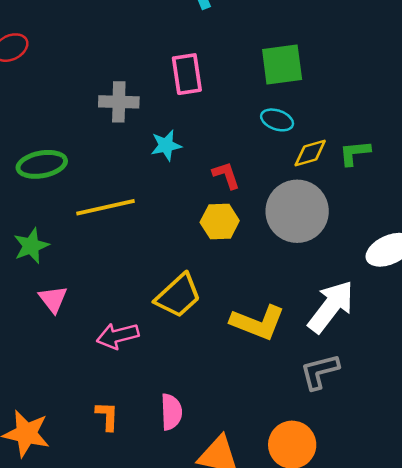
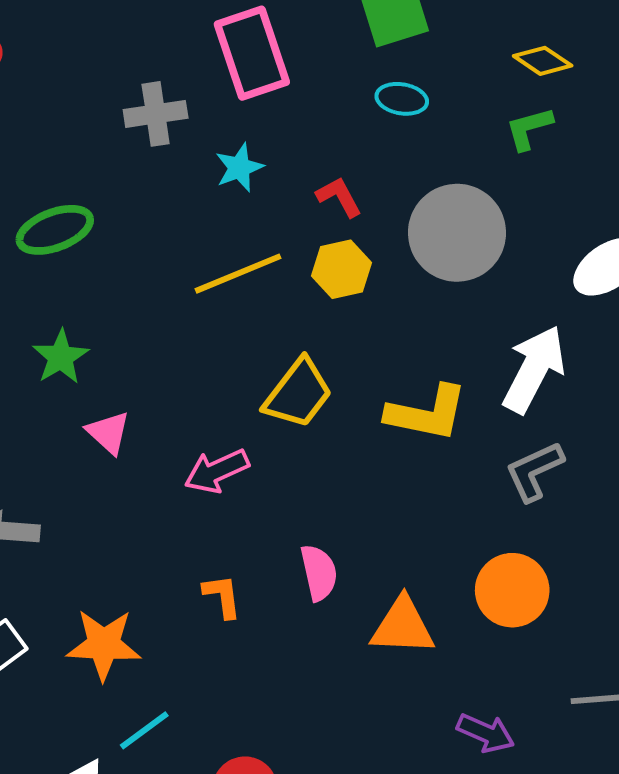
pink rectangle: (187, 74) -> (252, 53), size x1.4
yellow diamond: (310, 153) -> (543, 61), moved, turned 60
yellow line: (106, 207) -> (238, 274), moved

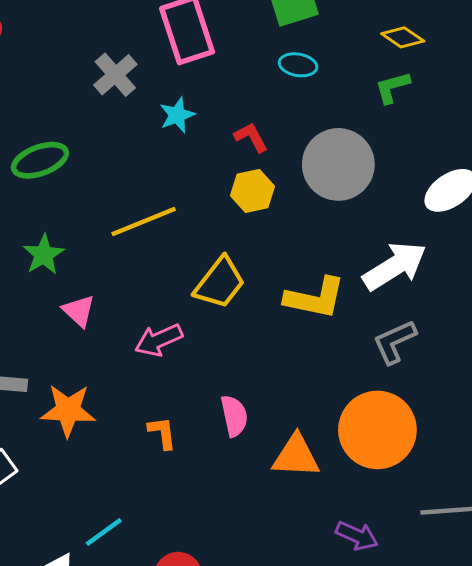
gray cross: (156, 114) -> (115, 75), turned -33
yellow line: (238, 274) -> (144, 222), moved
white arrow: (534, 369) -> (395, 266), turned 30
orange circle: (512, 590) -> (377, 430), size x1.4
orange star: (104, 645) -> (68, 410), moved

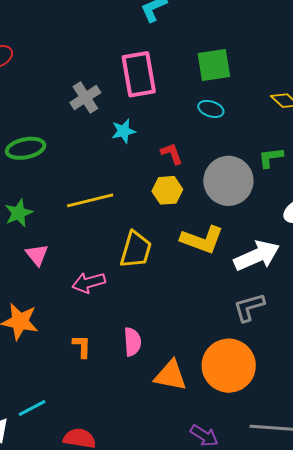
green L-shape: (392, 87) -> (271, 158), moved
yellow trapezoid: (220, 283) -> (136, 250), turned -30
yellow L-shape: (315, 298) -> (202, 240), moved

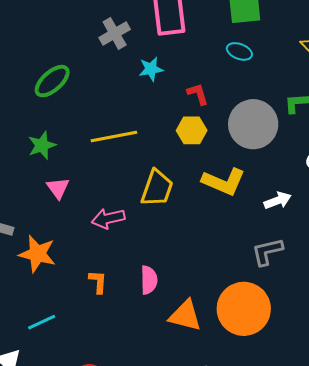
green ellipse: (26, 148) -> (52, 81), turned -33
white arrow: (257, 256) -> (278, 200), size x0.6
cyan line: (32, 408) -> (42, 322), moved

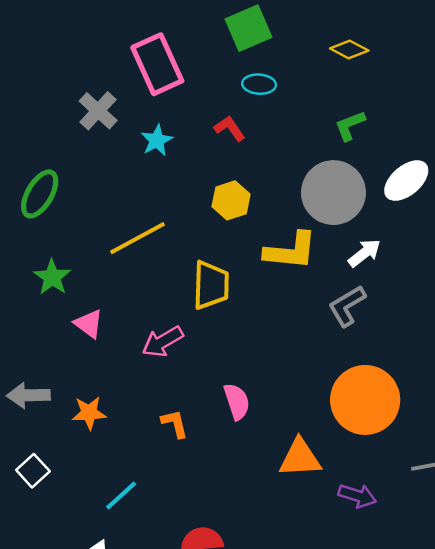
red L-shape: (198, 94) -> (230, 128), moved
gray circle: (253, 124) -> (333, 193), moved
gray L-shape: (267, 252) -> (347, 306), moved
orange star: (37, 254) -> (89, 413), size x0.7
orange triangle: (185, 316) -> (300, 458), moved

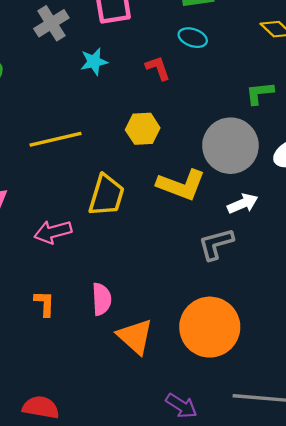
orange triangle: (300, 458) -> (135, 337), moved, turned 30

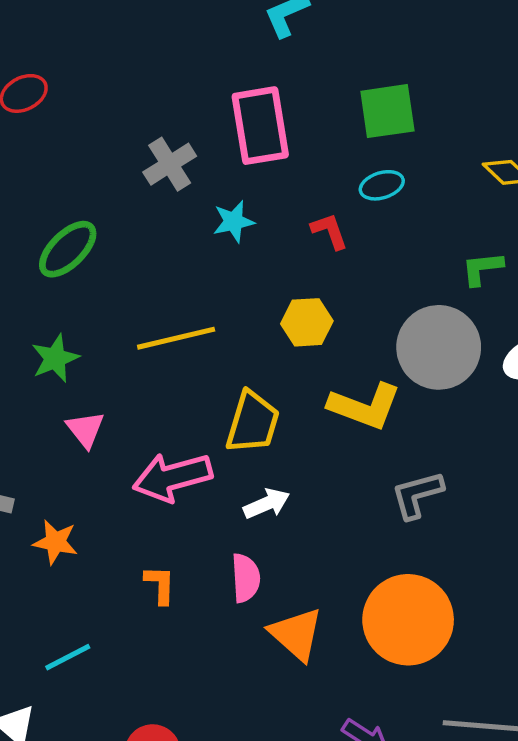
cyan ellipse: (193, 38) -> (382, 185), turned -36
white arrow: (243, 204) -> (267, 504), moved
pink arrow: (53, 232) -> (172, 477), size x1.4

